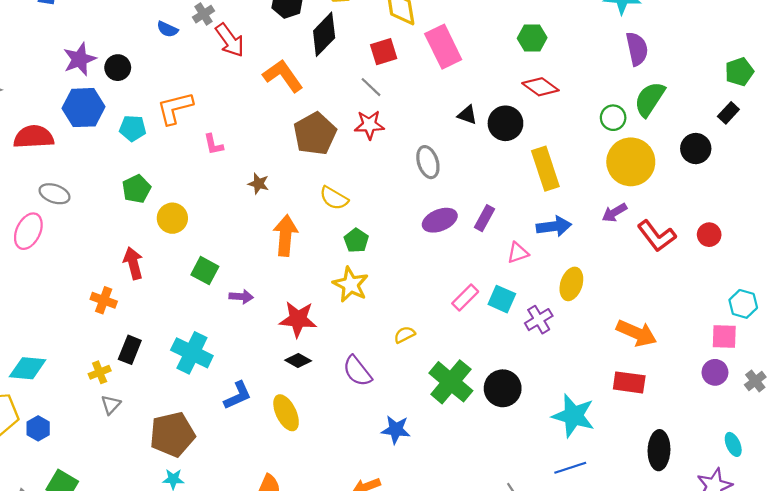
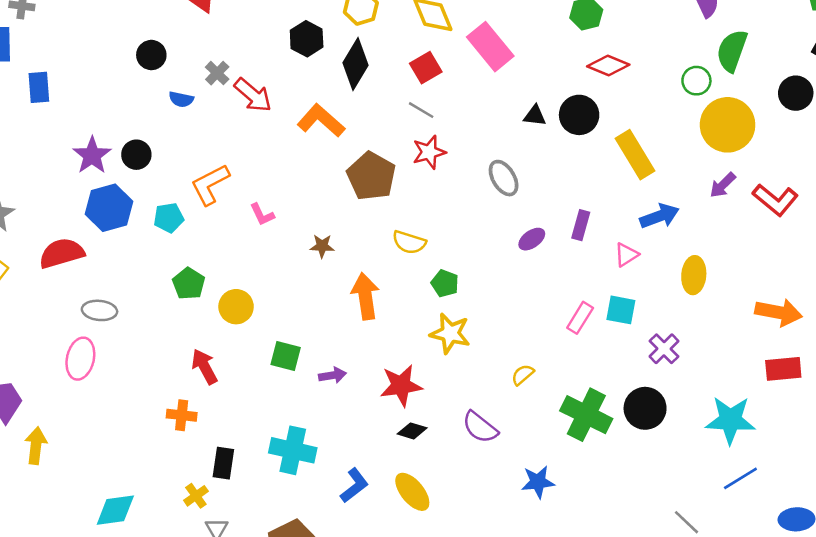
purple ellipse: (440, 220) -> (532, 239), size x0.7
purple cross: (539, 320) -> (664, 349), moved

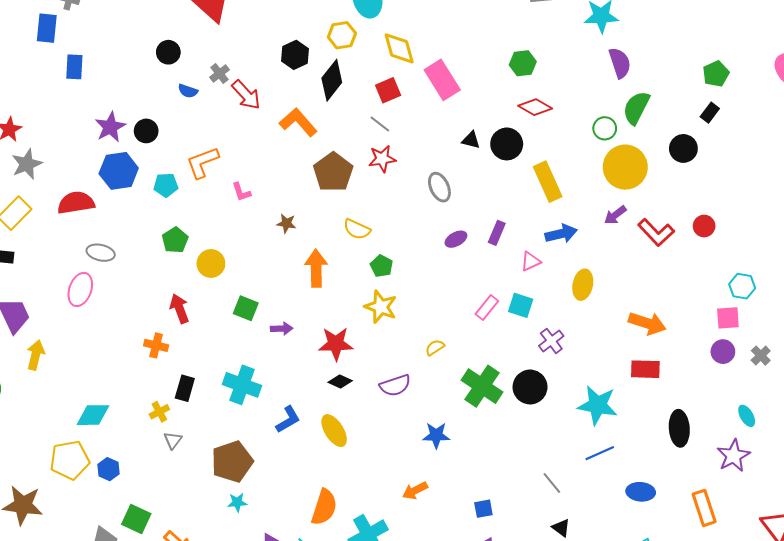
purple semicircle: (480, 427) -> (395, 385), turned -64

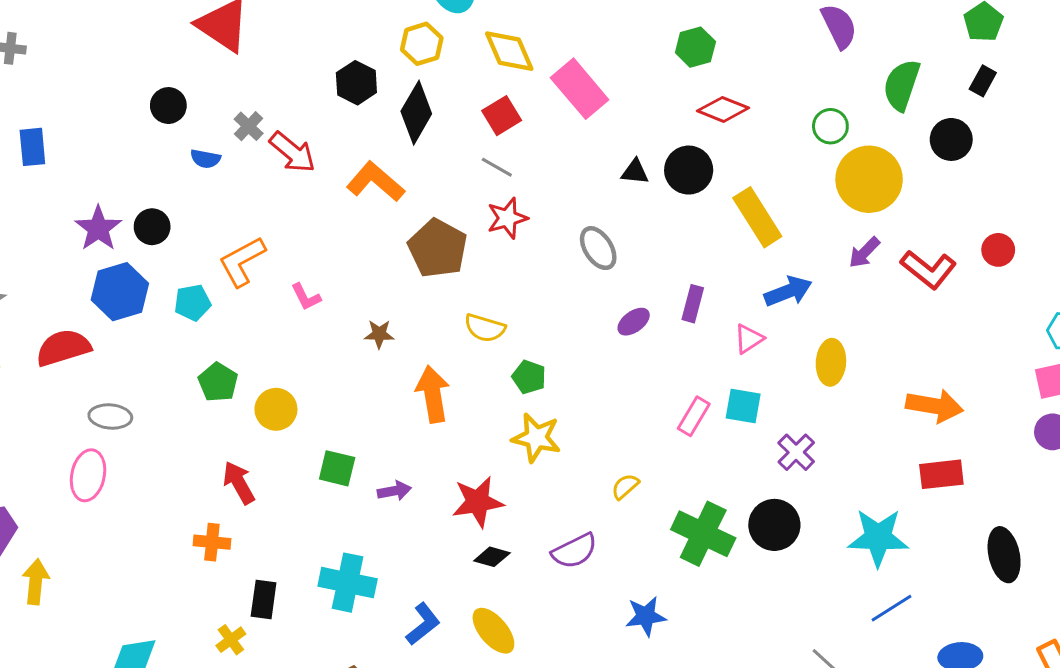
green semicircle: (636, 108) -> (902, 85), moved

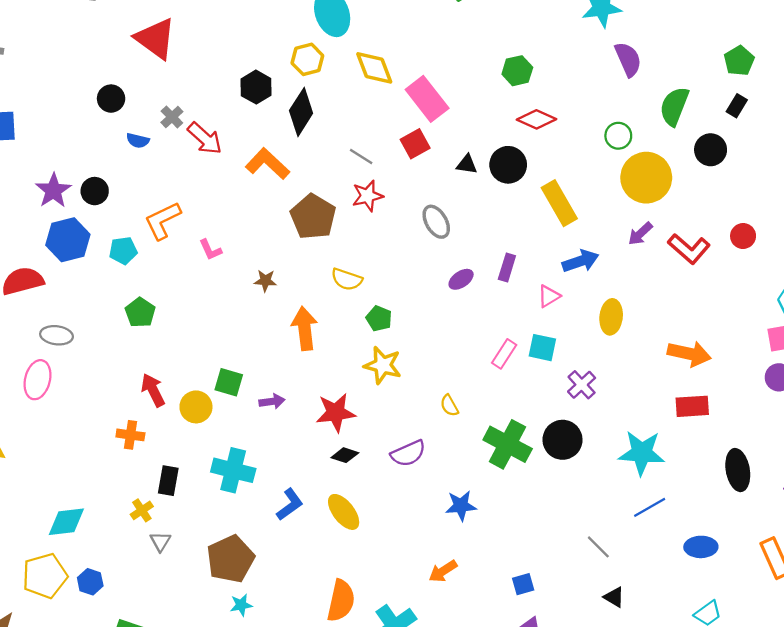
red square: (502, 116) -> (415, 144), moved
yellow circle: (276, 409) -> (196, 407), moved
yellow semicircle: (625, 486) -> (449, 405), turned -80

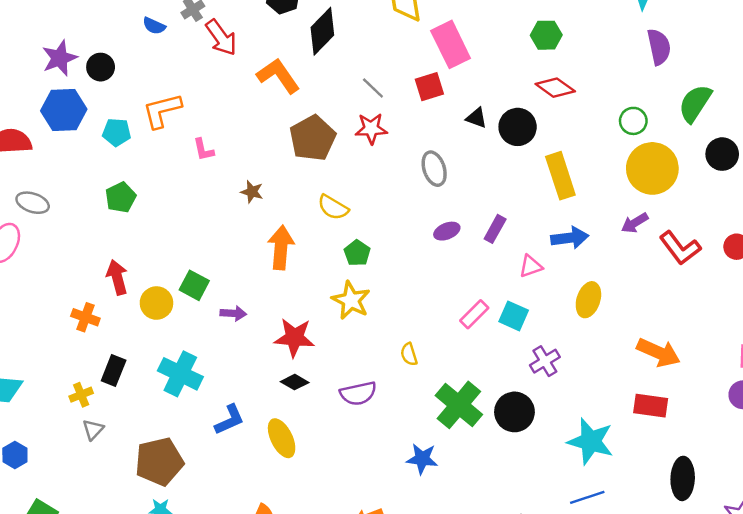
blue star: (461, 506) -> (422, 459), moved

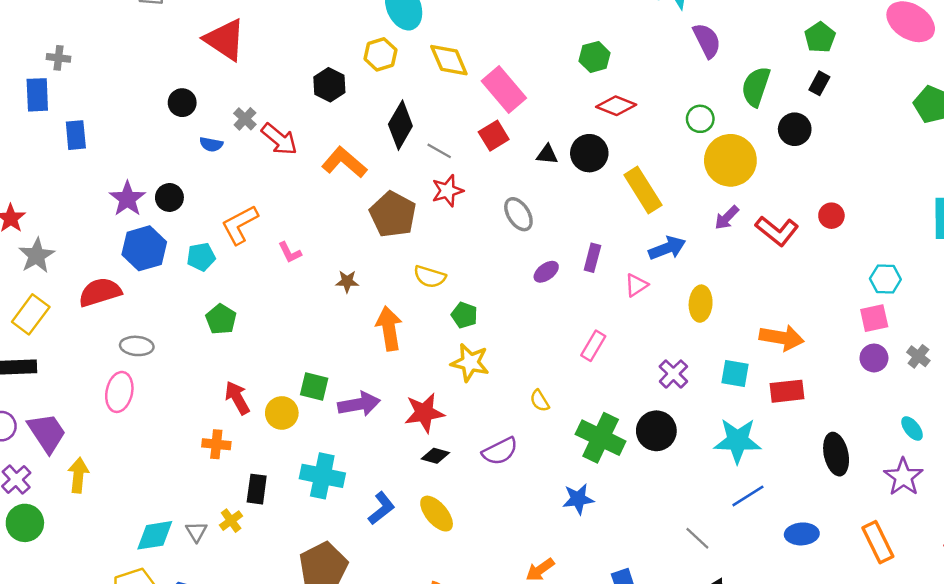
black diamond: (322, 31) -> (400, 125), moved
purple arrow: (233, 313) -> (359, 404), size x1.6
cyan square: (514, 316) -> (735, 373), moved
gray triangle: (93, 430) -> (196, 532), moved

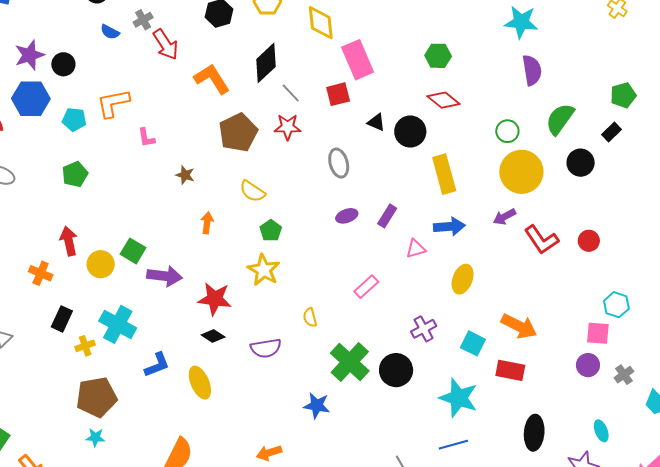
orange arrow: (389, 328) -> (207, 223), size x0.6
yellow cross: (231, 521) -> (85, 346), moved

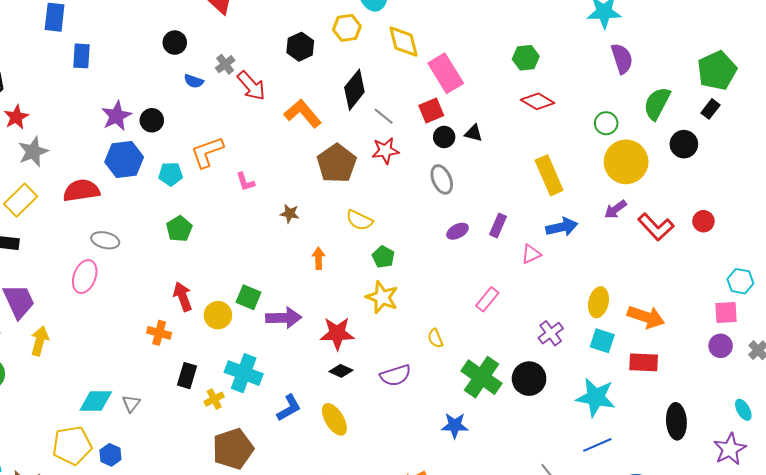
green pentagon: (623, 95) -> (717, 71), size x1.5
black circle: (410, 132) -> (444, 137), moved, size x0.7
yellow ellipse: (463, 279) -> (599, 302), moved

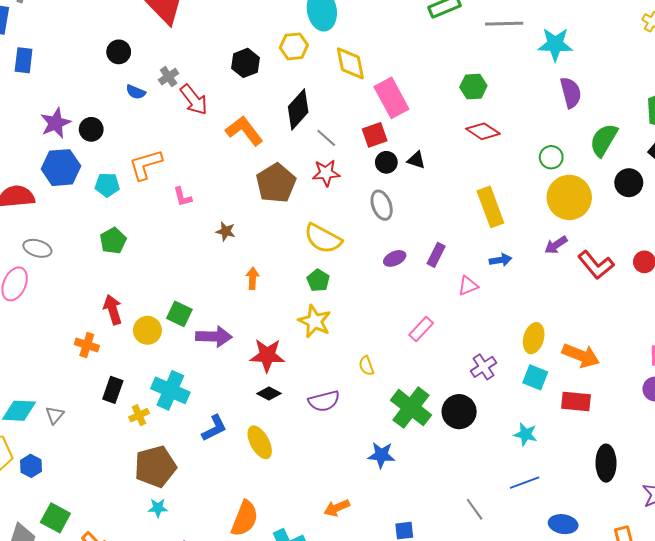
yellow semicircle: (359, 220) -> (323, 239), moved, size x1.4
blue arrow: (562, 227) -> (501, 260), size x0.7
cyan star: (596, 397) -> (526, 434), size x0.6

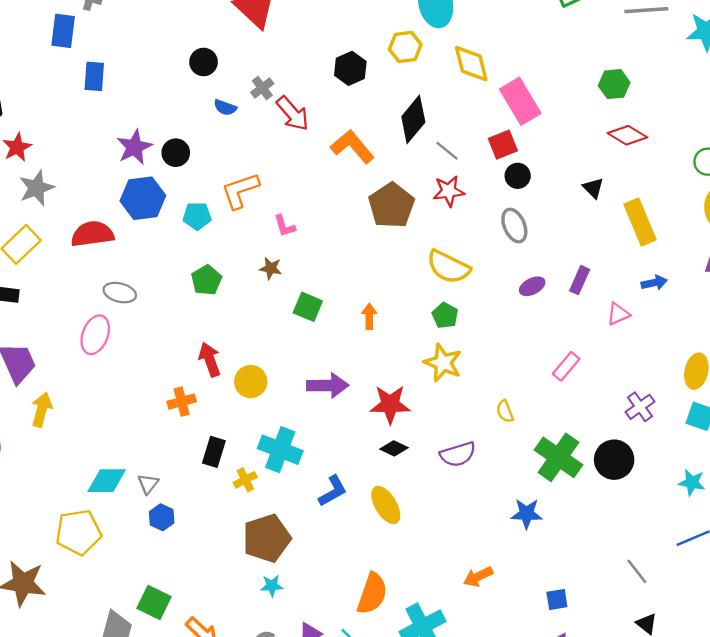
black triangle: (416, 160) -> (593, 188), moved, turned 30
brown star: (226, 231) -> (271, 268), moved
green square: (179, 314) -> (308, 307), moved
orange cross: (87, 345) -> (182, 402), turned -30
blue hexagon: (31, 466) -> (162, 517), moved

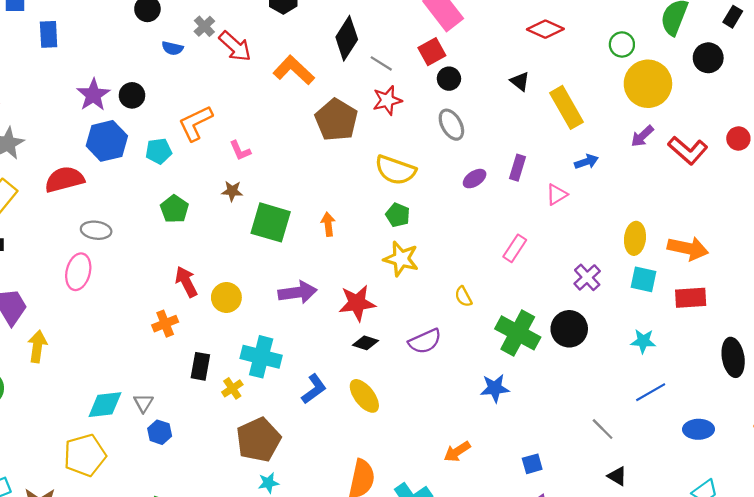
green square: (308, 307) -> (271, 222), size x1.5

